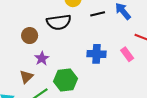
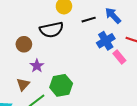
blue cross: (97, 54) -> (106, 41), moved, turned -30

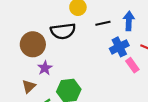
blue arrow: (113, 16) -> (129, 21), turned 42
brown circle: (24, 44) -> (33, 44), size x1.5

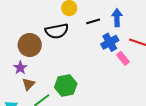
purple star: (45, 68) -> (20, 68), moved

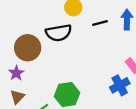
blue cross: (110, 42) -> (120, 85), moved
brown triangle: (29, 84) -> (17, 97), moved

